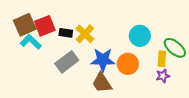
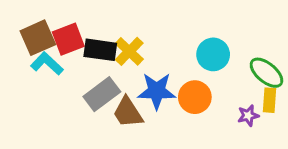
black rectangle: (66, 33) -> (100, 50), size x1.5
yellow rectangle: (162, 59) -> (270, 100), moved
brown trapezoid: (102, 83) -> (128, 112), moved

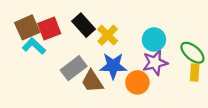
black rectangle: (100, 50) -> (83, 25), moved, turned 40
yellow cross: (129, 51) -> (108, 35), moved
orange circle: (195, 97) -> (137, 82), moved
purple star: (248, 115) -> (155, 63), moved, size x1.6

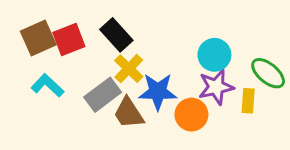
yellow cross: (108, 35) -> (129, 69), moved
cyan L-shape: (34, 46) -> (47, 85), moved
yellow rectangle: (195, 73) -> (248, 101), moved

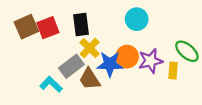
black rectangle: (116, 35) -> (81, 25), turned 35
cyan circle: (214, 55) -> (137, 19), moved
cyan L-shape: (47, 85) -> (51, 84), moved
orange circle: (191, 115) -> (127, 57), moved

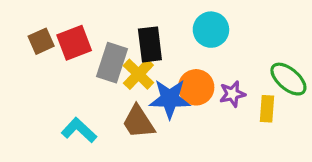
black rectangle: (81, 25) -> (150, 44), moved
brown square: (26, 27) -> (41, 41), size x0.7
purple star: (151, 61) -> (232, 94), size x0.7
gray rectangle: (71, 66) -> (112, 63), moved, turned -35

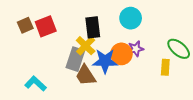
gray rectangle: (112, 63) -> (75, 59), moved
purple star: (232, 94) -> (136, 49), moved
cyan L-shape: (79, 130) -> (35, 84), moved

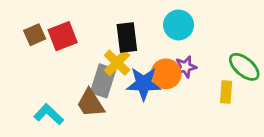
brown trapezoid: (86, 75) -> (91, 103), moved

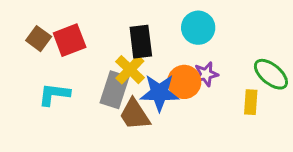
brown square: (35, 35) -> (39, 39), turned -30
brown trapezoid: (91, 103) -> (135, 114), moved
cyan L-shape: (49, 114) -> (54, 94), moved, turned -36

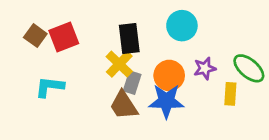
purple star: (206, 74) -> (205, 68), moved
gray rectangle: (114, 90) -> (132, 83), moved, size x0.7
blue star: (159, 93) -> (166, 101), moved

